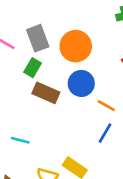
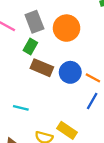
blue circle: (81, 83) -> (70, 72), moved

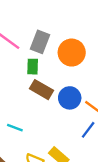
gray rectangle: (34, 22) -> (40, 42), turned 35
green rectangle: (30, 47) -> (33, 67), turned -35

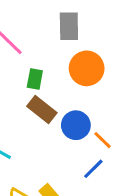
gray rectangle: (40, 42) -> (69, 26), moved, turned -30

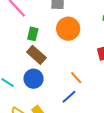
blue circle: (76, 125) -> (33, 79), moved

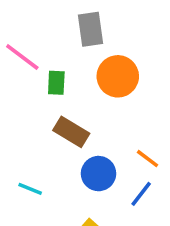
green rectangle: (33, 34) -> (56, 83), moved
blue circle: (33, 79) -> (99, 174), moved

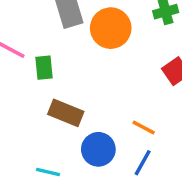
orange circle: (118, 76) -> (111, 28), moved
cyan line: (30, 189) -> (48, 172), moved

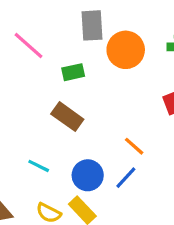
green rectangle: (44, 68) -> (73, 72), moved, turned 70
blue circle: (98, 149) -> (88, 175), moved

